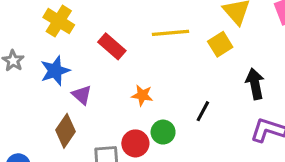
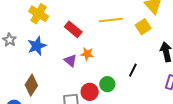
purple triangle: (82, 95) -> (70, 61), moved
orange star: (142, 95) -> (87, 54), moved
brown diamond: (66, 131) -> (31, 85), moved

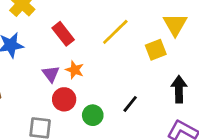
yellow line: (111, 20) -> (115, 32), turned -50
red circle: (90, 92) -> (64, 99), moved

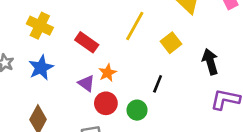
yellow square: (156, 50) -> (171, 43), moved
orange star: (75, 70) -> (107, 73), turned -30
black line: (130, 104) -> (158, 84), moved

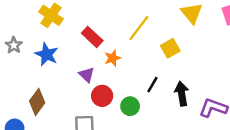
black arrow: (210, 62) -> (182, 94), moved
blue star: (41, 68) -> (47, 54), turned -30
orange star: (107, 73) -> (113, 58), moved

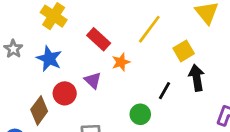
black arrow: (182, 94) -> (197, 78), moved
red circle: (102, 96) -> (65, 93), moved

